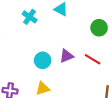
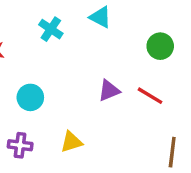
cyan circle: (43, 60) -> (30, 97), moved

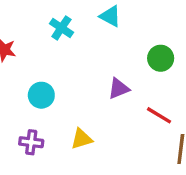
green circle: (160, 46) -> (161, 58), moved
red line: (150, 96) -> (159, 115), moved

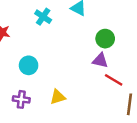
green circle: (161, 58) -> (105, 39), moved
purple triangle: (119, 88) -> (100, 60), moved, turned 35

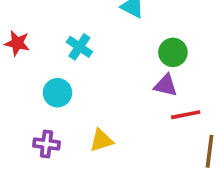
cyan cross: (43, 17) -> (79, 47), moved
red line: (114, 80) -> (186, 115), turned -42

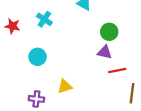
cyan cross: (79, 47) -> (44, 19), moved
purple cross: (46, 144) -> (36, 99), moved

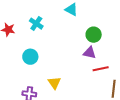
yellow triangle: (65, 86) -> (54, 83), turned -48

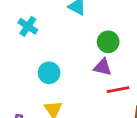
cyan circle: (30, 57) -> (49, 73), moved

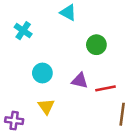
purple triangle: (103, 67) -> (80, 81), moved

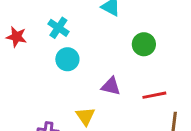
cyan circle: (42, 73) -> (67, 59), moved
purple triangle: (80, 81) -> (111, 86), moved

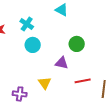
green circle: (144, 44) -> (77, 44), moved
red line: (154, 95) -> (83, 81), moved

